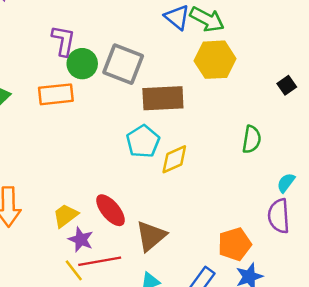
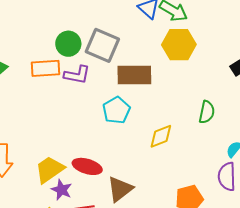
purple L-shape: (63, 41) -> (77, 75), moved, turned 88
yellow diamond: (174, 159) -> (161, 136), moved
red ellipse: (111, 210) -> (87, 166), turned -36
yellow trapezoid: (66, 216) -> (50, 169), size x1.4

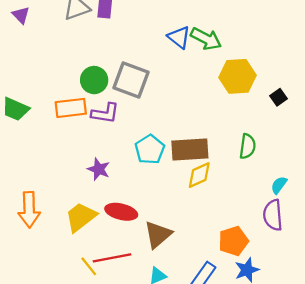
yellow hexagon: (179, 45) -> (237, 76), moved
brown rectangle: (134, 75) -> (190, 150), moved
purple star: (61, 190) -> (99, 169), moved

